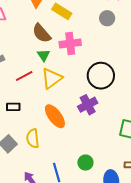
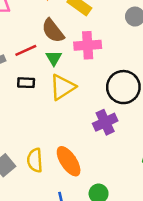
red line: (24, 76) -> (26, 50), moved
black rectangle: (13, 107) -> (26, 83), moved
orange ellipse: (55, 116) -> (69, 161), moved

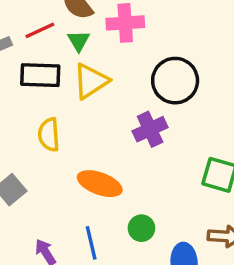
black rectangle: (26, 83) -> (40, 75), size x1.6
yellow semicircle: (35, 160) -> (49, 135), moved
orange ellipse: (69, 161) -> (100, 184), turned -36

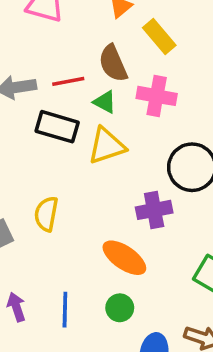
green triangle: (79, 41) -> (105, 102), turned -45
yellow semicircle: (49, 135) -> (46, 214), moved
orange ellipse: (100, 184) -> (124, 258), moved

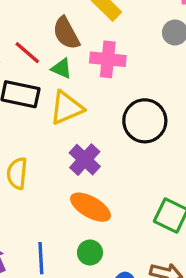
red line: (68, 81) -> (27, 53), turned 56
purple cross: (154, 210) -> (85, 160), moved, turned -32

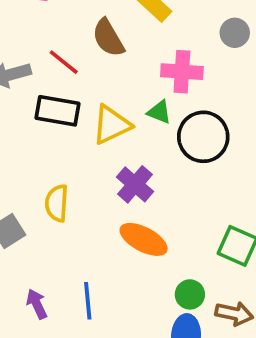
pink cross: (108, 59) -> (182, 72), moved
green triangle: (62, 68) -> (159, 112), moved
green circle: (90, 253) -> (190, 294), moved

